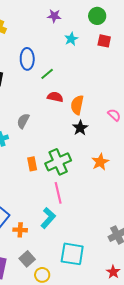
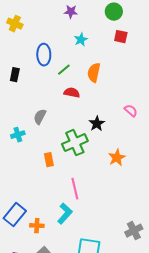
cyan star: (71, 39) -> (81, 40), moved
orange semicircle: (77, 105) -> (94, 73), moved
green cross: (58, 162) -> (75, 143), moved

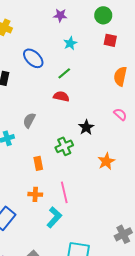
blue ellipse: (44, 55) -> (33, 58), turned -45
green line: (64, 70) -> (64, 73), moved
orange semicircle: (94, 73) -> (120, 76), moved
green cross: (75, 143) -> (64, 146), size x0.7
orange cross: (37, 226) -> (35, 194), moved

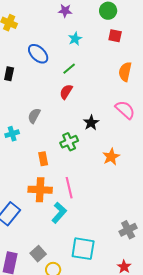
red semicircle: (61, 96) -> (66, 92), turned -70
pink semicircle: (120, 114) -> (125, 110), size x1.5
orange cross: (35, 194) -> (40, 190), size x1.6

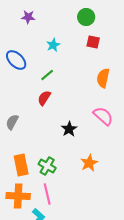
purple star: (65, 11) -> (28, 17), moved
green cross: (69, 142) -> (47, 166), moved, turned -36
orange rectangle: (43, 159) -> (21, 165), size x1.5

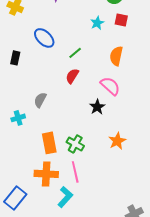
cyan star: (53, 45) -> (97, 23), moved
orange semicircle: (103, 78) -> (116, 56), moved
pink semicircle: (103, 116) -> (110, 86), moved

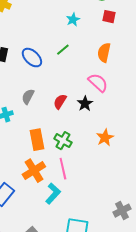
cyan star: (97, 23) -> (73, 20), moved
blue ellipse: (44, 38) -> (32, 58), moved
red semicircle: (72, 76) -> (60, 102), moved
orange cross: (46, 174) -> (34, 171), turned -35

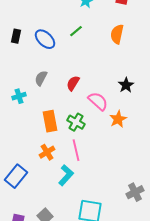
pink semicircle: (98, 83) -> (98, 101), moved
black star: (85, 104) -> (126, 85), moved
orange cross: (34, 171) -> (47, 152), size x0.7

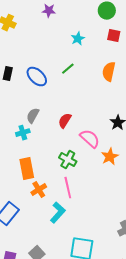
cyan cross: (19, 96) -> (23, 133), moved
orange rectangle: (50, 121) -> (27, 169), moved

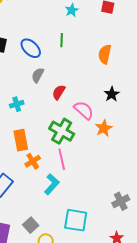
green line: (68, 69) -> (62, 40), turned -48
orange semicircle: (109, 72) -> (105, 54), moved
gray semicircle: (33, 116) -> (38, 75), moved
green cross: (68, 160) -> (62, 131), size x1.4

